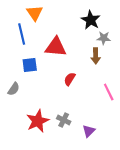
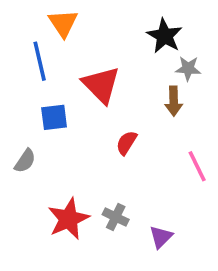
red triangle: (56, 47) -> (101, 85), turned 40

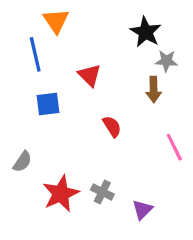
red triangle: (101, 85) -> (90, 75), size x0.7
red semicircle: (126, 143) -> (112, 126), turned 115
gray semicircle: (25, 161) -> (22, 162), moved

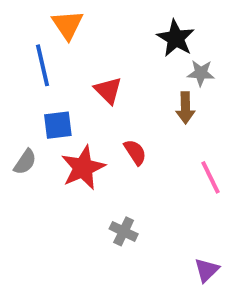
gray semicircle: (22, 162) -> (25, 162), moved
red star: (61, 194) -> (83, 168), moved
purple triangle: (142, 210) -> (207, 270), moved

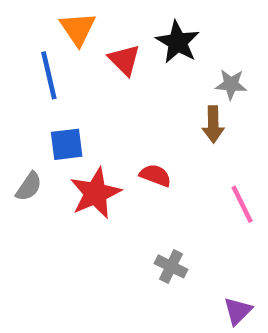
black star: (176, 38) -> (178, 42), moved
red triangle: (108, 90) -> (124, 60), moved
red semicircle: (135, 152) -> (155, 175), turned -36
gray cross: (124, 231) -> (171, 266), moved

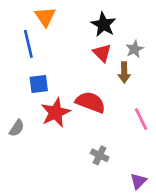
red triangle: (124, 60) -> (102, 53), moved
gray star: (231, 84) -> (135, 49), turned -30
red semicircle: (155, 175) -> (91, 102), size x1.6
gray semicircle: (29, 186) -> (17, 128), moved

